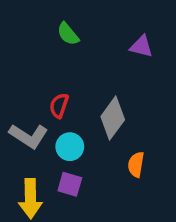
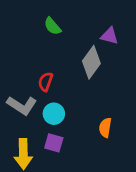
gray diamond: (113, 118) -> (91, 62), moved

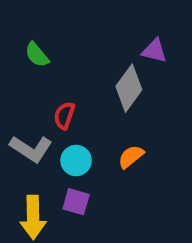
green semicircle: (52, 26) -> (37, 55), moved
orange semicircle: (105, 128) -> (131, 157), moved, turned 42

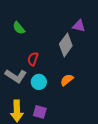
purple square: (76, 202) -> (40, 112), moved

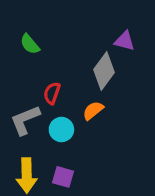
gray L-shape: (16, 76) -> (25, 120), turned 125
orange semicircle: (67, 80) -> (93, 111), moved

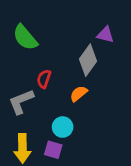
green semicircle: (30, 44) -> (25, 37), size x1.5
cyan circle: (61, 130) -> (63, 127), moved

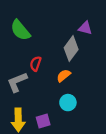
cyan circle: (63, 127) -> (68, 103), moved
purple square: (53, 150) -> (43, 121), turned -32

